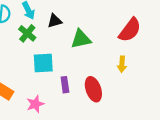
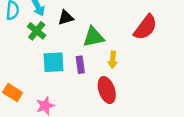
yellow arrow: (122, 64) -> (113, 60), moved
purple rectangle: (65, 85) -> (80, 65), moved

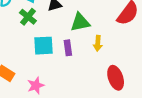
red ellipse: (107, 90) -> (116, 78), moved

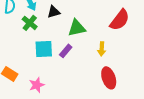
yellow arrow: (98, 43) -> (102, 49), moved
purple rectangle: (68, 48) -> (66, 51), turned 48

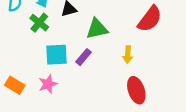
pink star: (37, 85) -> (48, 84), moved

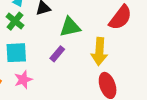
cyan square: (56, 55) -> (16, 53), moved
yellow arrow: (128, 55) -> (99, 51), size x1.6

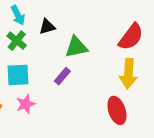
yellow arrow: (99, 51) -> (128, 74), moved

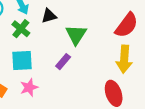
green triangle: (76, 47) -> (76, 35), turned -45

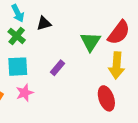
green triangle: (76, 35) -> (90, 42), moved

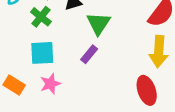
green triangle: (90, 42) -> (98, 23), moved

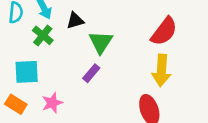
cyan square: (42, 53) -> (27, 72), moved

